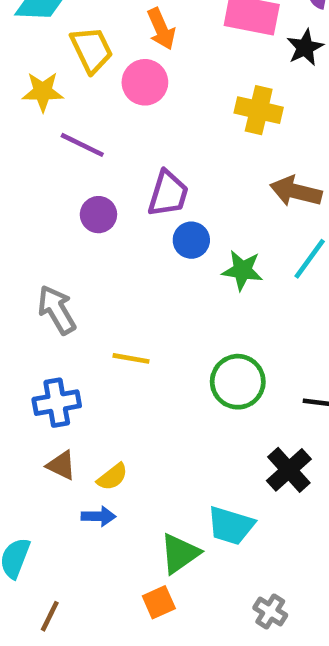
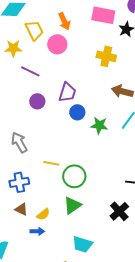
green circle: (238, 382) -> (74, 176), moved
cyan trapezoid: (231, 526) -> (82, 244), moved
green triangle: (180, 553) -> (72, 205), moved

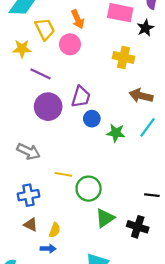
purple circle: (37, 101) -> (48, 107), size x1.6
gray arrow: (19, 142) -> (28, 151), turned 145
green triangle: (72, 205) -> (105, 218), moved
black cross: (119, 211) -> (138, 227), turned -30
yellow semicircle: (43, 214) -> (55, 230), turned -32

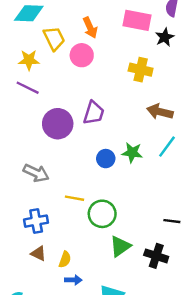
purple line: (40, 74) -> (28, 88), moved
blue circle: (92, 119) -> (106, 159), moved
blue arrow: (48, 249) -> (73, 280), moved

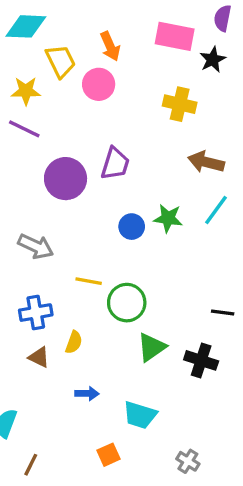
yellow semicircle: (65, 259) -> (74, 342), moved

